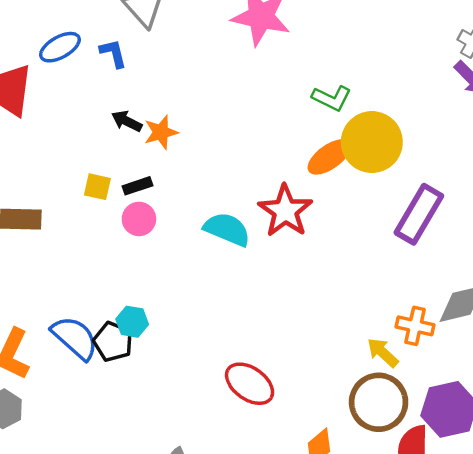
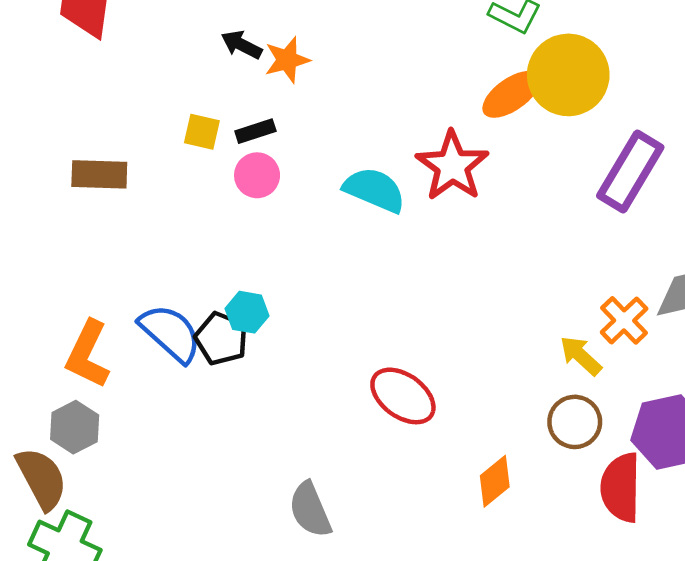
orange cross: (415, 326) -> (624, 320), turned 33
brown circle: (379, 402) -> (575, 422), size x0.7

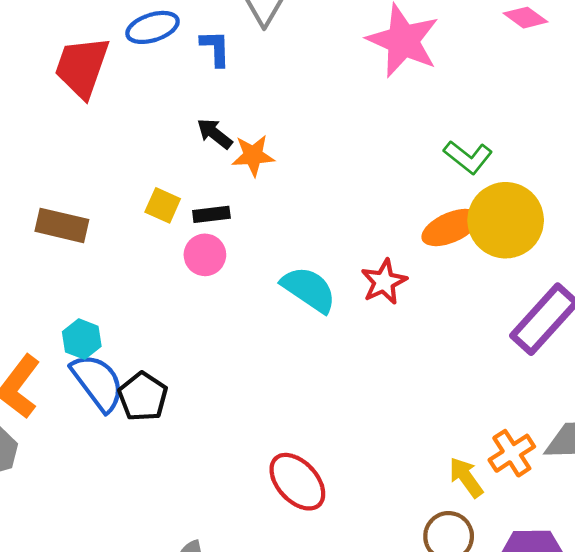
red star: (452, 166) -> (384, 282), size x0.7
cyan hexagon: (247, 312) -> (82, 339), moved

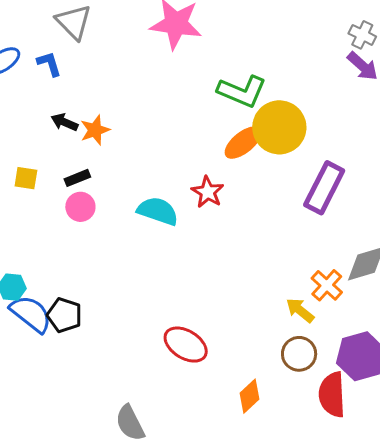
green L-shape: (468, 157) -> (242, 91), size x1.4
yellow square: (163, 205) -> (26, 178), moved

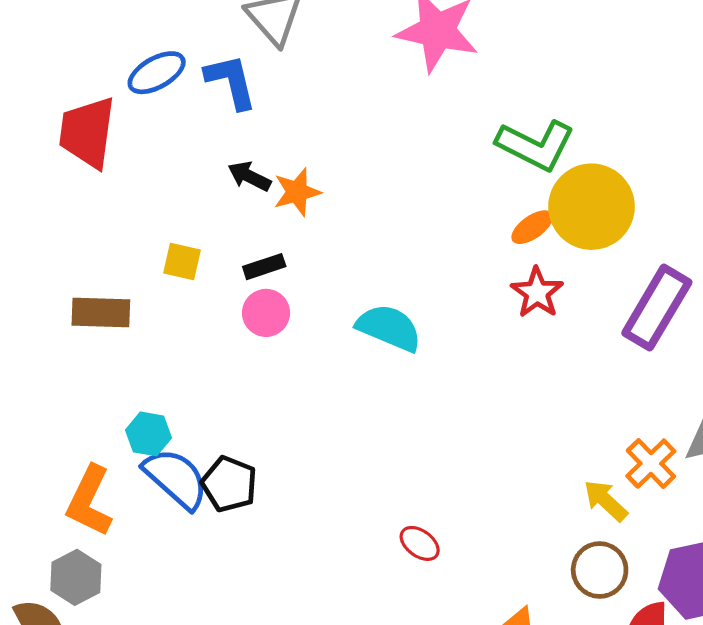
blue L-shape: (49, 64) -> (231, 81), size x1.4
orange ellipse: (243, 143) -> (532, 227), size x0.7
red star: (208, 192) -> (537, 293), moved
red ellipse: (186, 345) -> (420, 543), size x0.6

